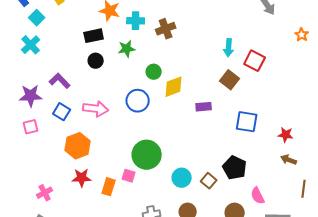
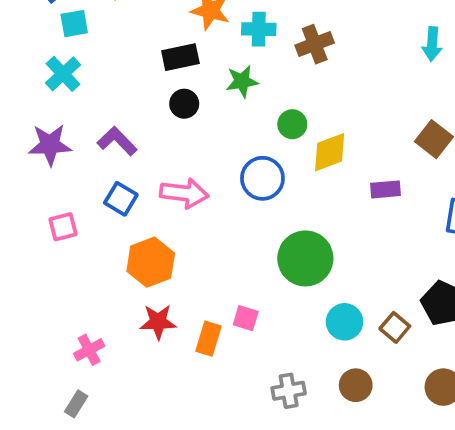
cyan square: (37, 18) -> (74, 24), turned 35
cyan arrow: (229, 48) -> (432, 44), moved
purple star: (31, 96) -> (50, 145), moved
green circle: (147, 155) -> (305, 258), moved

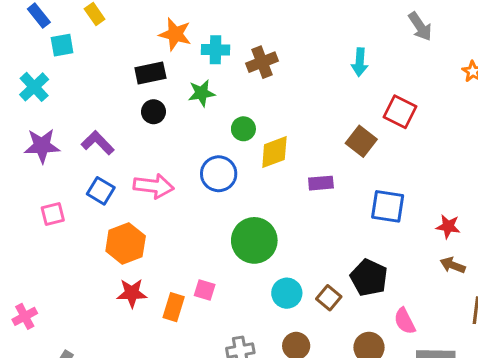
cyan cross: (63, 74) -> (34, 87), moved
pink cross: (89, 350) -> (25, 316), moved

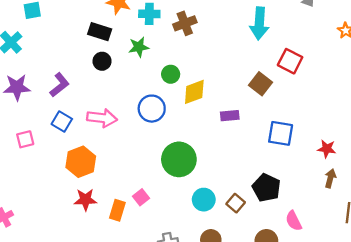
cyan arrow: (360, 62) -> (259, 23), size x1.5
black rectangle: (150, 73) -> (100, 32), turned 30
purple L-shape: (98, 143) -> (59, 85), turned 95
brown arrow: (453, 265) -> (330, 178), turned 84
pink square: (205, 290) -> (141, 197), turned 35

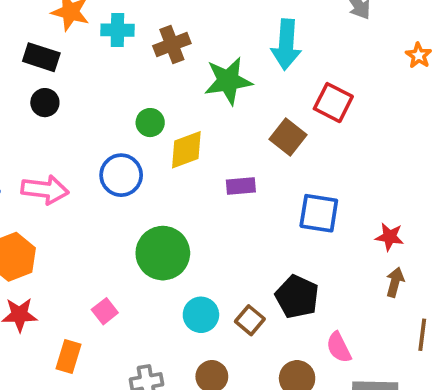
green star: (139, 47) -> (228, 81), moved, size x1.5
orange rectangle: (117, 210) -> (69, 357), moved

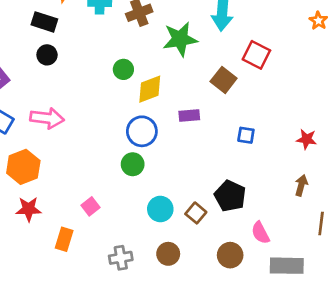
blue circle: (121, 175) -> (142, 131), moved
blue square: (319, 213) -> (246, 135), size x0.6
red star: (390, 237) -> (307, 139), moved
green circle: (163, 253) -> (133, 164), size x0.6

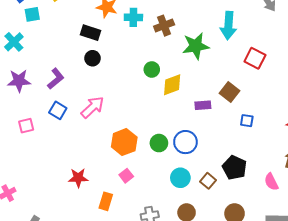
brown square: (224, 80) -> (229, 92), moved
pink arrow: (47, 118) -> (93, 107), turned -50
blue circle: (142, 131) -> (185, 142), moved
orange hexagon: (23, 167) -> (124, 142), moved
pink semicircle: (260, 233) -> (271, 182), moved

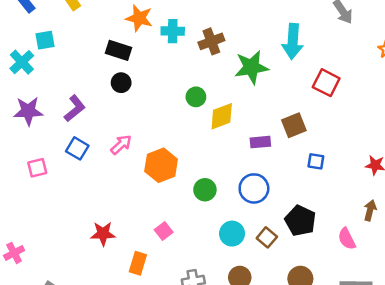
cyan square: (32, 14) -> (45, 40), moved
brown square: (229, 92) -> (294, 125), turned 30
pink arrow: (93, 107) -> (121, 145), size x0.7
orange hexagon: (124, 142) -> (161, 165), moved
blue circle: (185, 142) -> (254, 188), moved

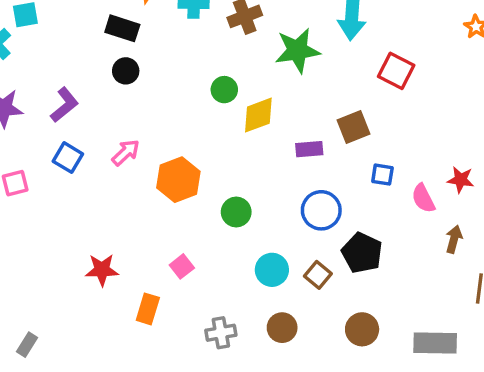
blue circle: (254, 188) -> (321, 210), moved
pink semicircle: (347, 239) -> (423, 198), moved

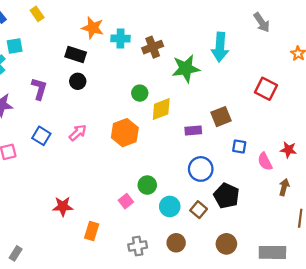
red square: (396, 71) -> (266, 89), moved
purple L-shape: (64, 105) -> (39, 89), moved, turned -35
orange hexagon: (178, 180) -> (125, 133), moved
green circle: (236, 212) -> (147, 185), moved
pink square: (182, 266) -> (126, 201), moved

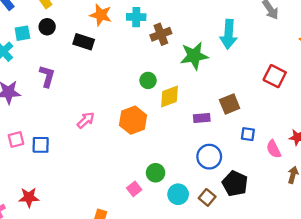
cyan cross: (121, 39) -> (136, 17), moved
black circle: (78, 81) -> (47, 27), moved
blue square: (41, 136) -> (41, 145), moved, turned -30
red star: (63, 206) -> (29, 197), moved

